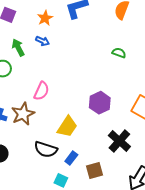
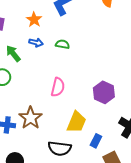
green semicircle: (119, 53) -> (62, 44), moved
pink semicircle: (41, 91) -> (58, 87), moved
blue rectangle: (71, 158) -> (96, 141), moved

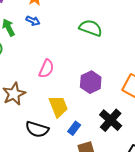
green semicircle: (62, 44) -> (91, 28), moved, size x1.6
yellow trapezoid: (76, 122) -> (58, 106), turned -55

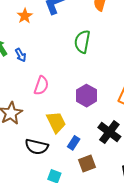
blue arrow: (33, 21) -> (21, 55), moved, turned 40
green semicircle: (91, 28) -> (82, 42), turned -95

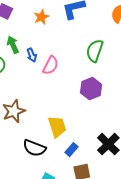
pink semicircle: (41, 86) -> (51, 65), moved
purple hexagon: (87, 96) -> (91, 89), moved

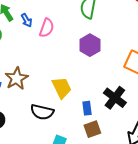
blue rectangle: (71, 150) -> (87, 108), moved, turned -40

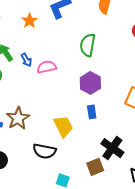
pink semicircle: (47, 28) -> (47, 67), turned -120
black cross: (115, 98) -> (112, 148), moved
blue rectangle: (87, 108) -> (92, 112), moved

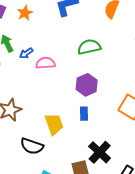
orange star: (30, 21) -> (25, 13), moved
green semicircle: (88, 45) -> (89, 47), turned 60
blue arrow: (26, 60) -> (26, 53), turned 80

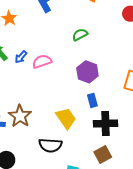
green semicircle: (89, 47) -> (80, 35), size x0.7
black cross: (100, 152) -> (105, 124), moved, turned -30

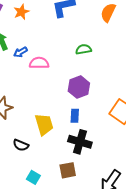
black semicircle: (50, 145) -> (21, 145), size x0.7

